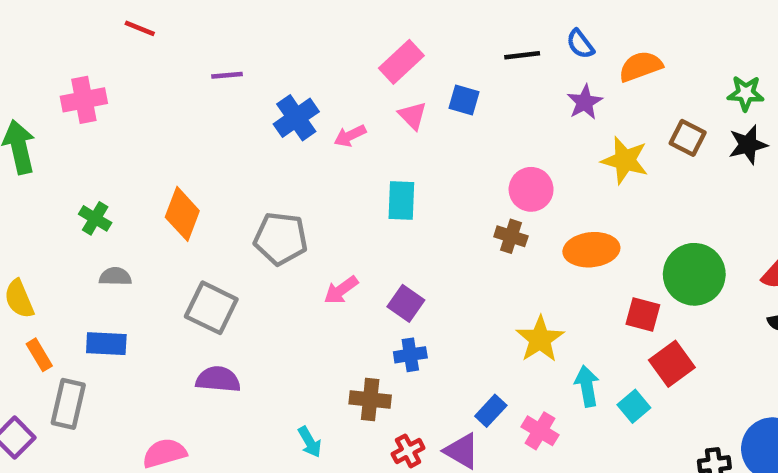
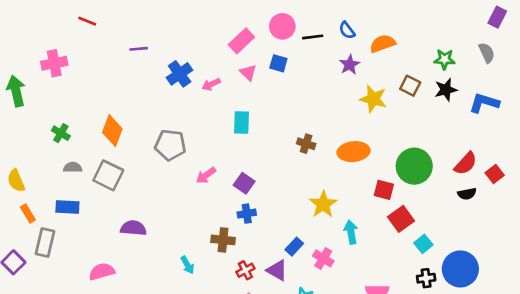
pink circle: (531, 189) -> (282, 26), moved
gray square: (211, 308) -> (108, 175), moved
cyan square: (634, 406) -> (423, 244), moved

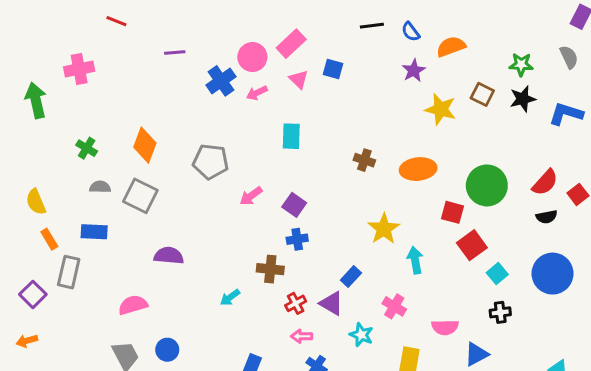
pink circle: (282, 26) -> (252, 57), moved
black line: (313, 37) -> (372, 26), moved
pink cross: (323, 258) -> (394, 306), moved
cyan arrow: (187, 265) -> (230, 297), turned 84
blue circle: (460, 269) -> (553, 274), moved

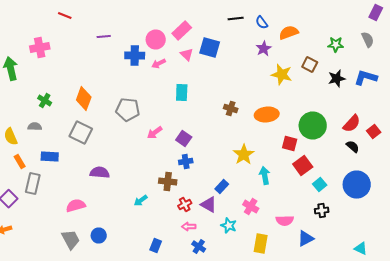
blue square: (333, 69) -> (210, 48), size x1.5
blue cross: (221, 81) -> (135, 56), turned 36
black star: (523, 99) -> (337, 78), moved
gray semicircle: (100, 187) -> (35, 126), moved
black semicircle: (547, 217) -> (353, 146), turned -128

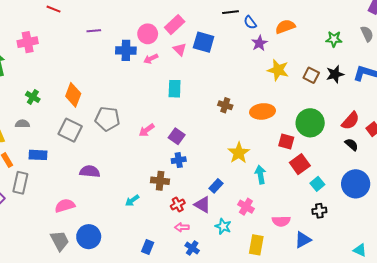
blue semicircle: (262, 22) -> (250, 22), moved
brown square: (310, 64) -> (311, 75), moved
gray pentagon: (128, 110) -> (107, 119), moved
blue circle: (99, 236) -> (89, 237), size x1.5

